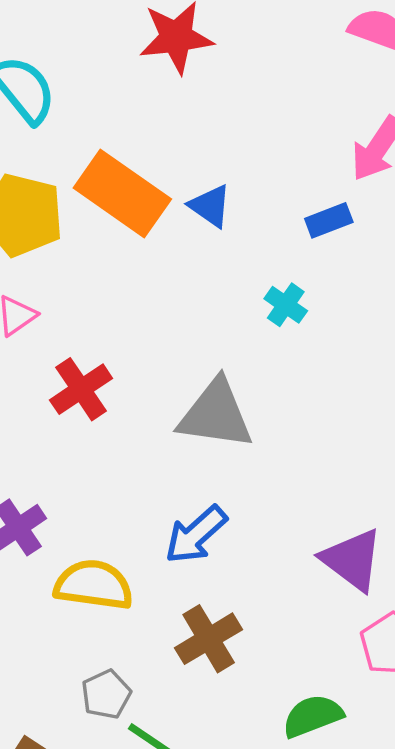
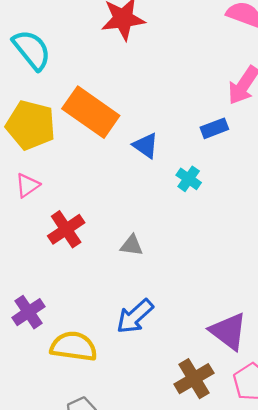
blue triangle: (210, 206) -> (146, 145), moved
gray triangle: (216, 414) -> (132, 245), moved, size x0.5
brown cross: (209, 639) -> (194, 379), moved

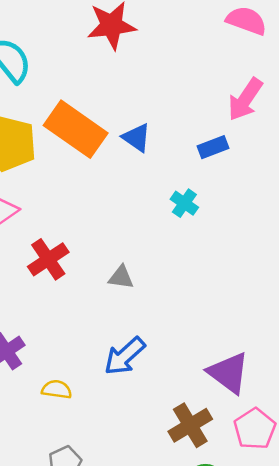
blue triangle: (146, 145) -> (137, 138), moved
yellow semicircle: (74, 346) -> (57, 389), size x0.6

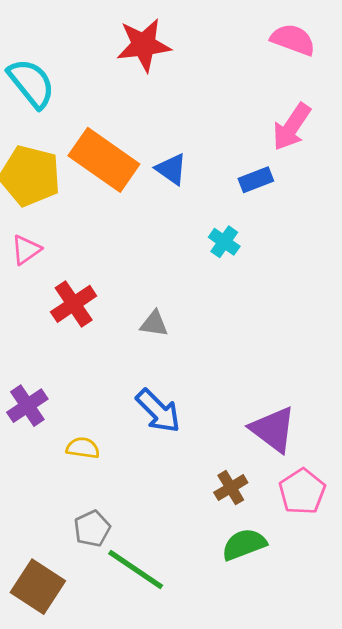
blue arrow: (125, 356) -> (158, 411), turned -93
brown cross: (190, 425) -> (231, 488), size x0.7

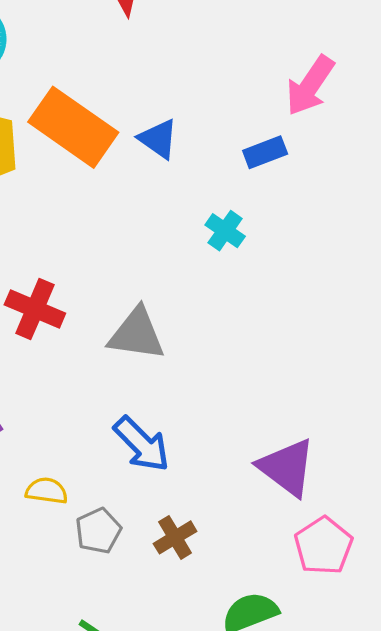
red cross: (74, 304) -> (35, 309), turned -33
gray triangle: (154, 324) -> (137, 334), size x1.6
brown cross: (231, 488) -> (175, 537), moved
gray pentagon: (92, 529) -> (98, 531), moved

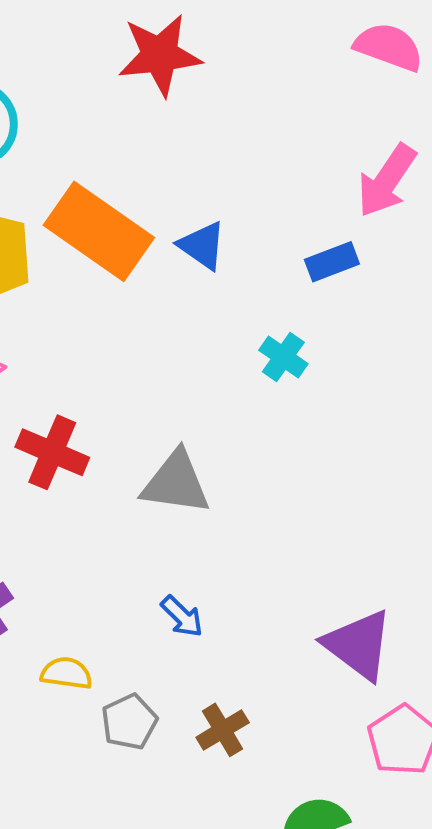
blue arrow: (142, 444) -> (182, 616), size x0.6

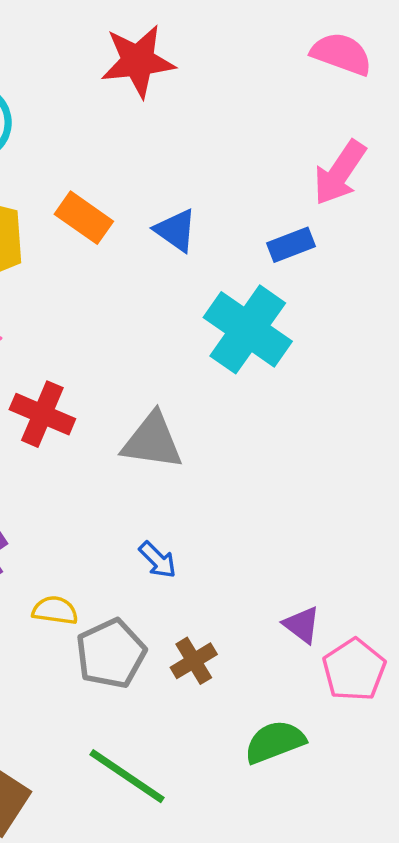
orange rectangle: (99, 231) -> (84, 218), size x0.6
cyan cross: (283, 357) -> (248, 329), size x2.0
purple triangle: (358, 645) -> (302, 625), moved, size x0.6
gray pentagon: (129, 722) -> (111, 654), size x1.4

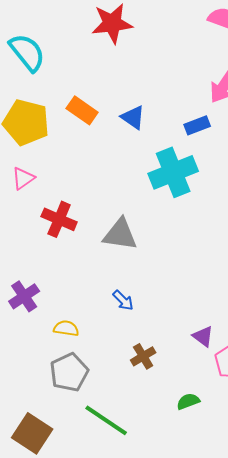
cyan cross: (248, 329) -> (173, 172), turned 33
gray pentagon: (111, 654) -> (69, 372), moved
green semicircle: (275, 742) -> (188, 401), size x0.7

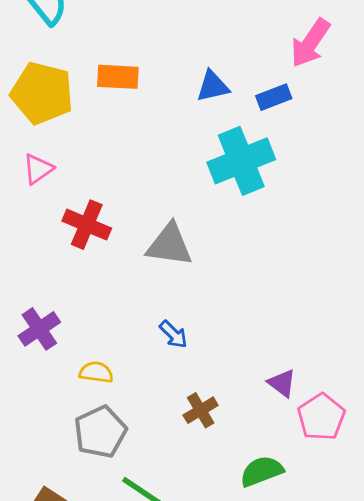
orange rectangle: (82, 110) -> (118, 77), turned -32
blue triangle: (133, 117) -> (213, 86), moved, turned -48
green semicircle: (188, 401) -> (262, 471), size x1.4

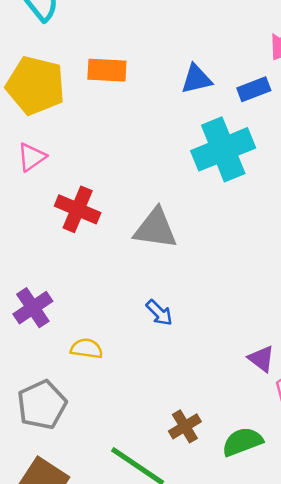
brown cross: (201, 410) -> (185, 426), moved
gray pentagon: (100, 432) -> (42, 405), moved

